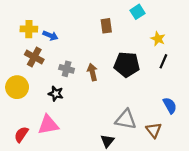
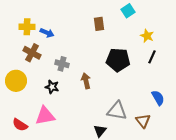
brown arrow: (92, 72) -> (86, 81), moved
red semicircle: (21, 134) -> (20, 125), turned -91

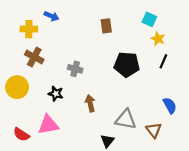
cyan square: (128, 11) -> (149, 19), moved, turned -32
blue arrow: (47, 33) -> (51, 16), moved
gray cross: (62, 64) -> (75, 69), moved
brown arrow: (86, 81) -> (90, 103), moved

